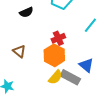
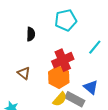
black semicircle: (26, 12) -> (31, 34), turned -64
red cross: (58, 38) -> (63, 60), size x1.5

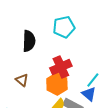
black semicircle: (31, 34) -> (29, 41), size x1.5
cyan line: (95, 47) -> (93, 80), moved

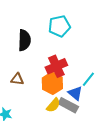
brown triangle: (22, 80) -> (17, 79), turned -32
blue triangle: (89, 94) -> (75, 93), moved

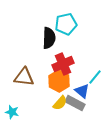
black semicircle: (24, 40) -> (49, 38), moved
brown triangle: (17, 79) -> (24, 77), size x1.5

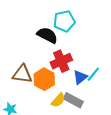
black semicircle: (49, 38) -> (47, 35), turned -65
orange hexagon: (59, 81) -> (44, 79), moved
blue triangle: (82, 91) -> (80, 77), moved, turned 42

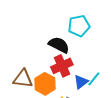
cyan pentagon: (64, 21) -> (79, 26), moved
black semicircle: (47, 35) -> (59, 45), moved

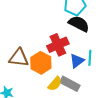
black semicircle: (59, 45) -> (79, 24), moved
cyan line: (94, 79) -> (90, 58), turned -35

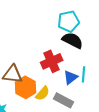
orange hexagon: (41, 63) -> (26, 87), moved
yellow semicircle: (55, 84) -> (43, 93), moved

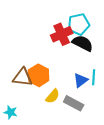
red cross: (52, 61) -> (62, 34), moved
orange hexagon: (26, 87) -> (39, 75), moved

